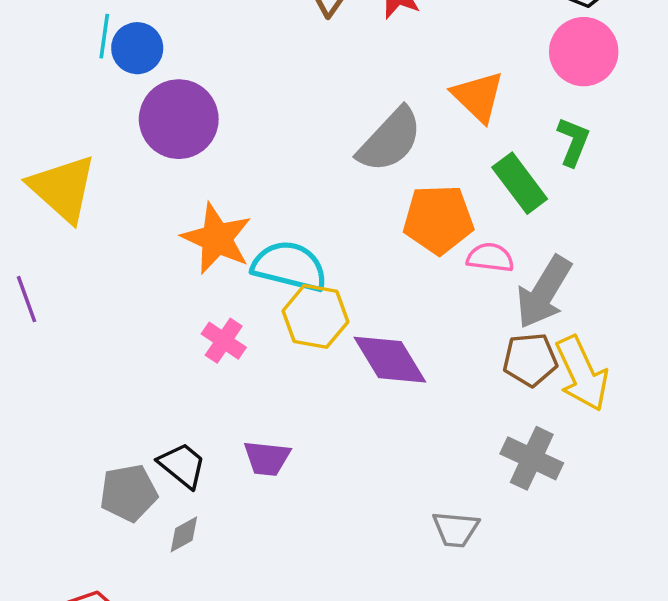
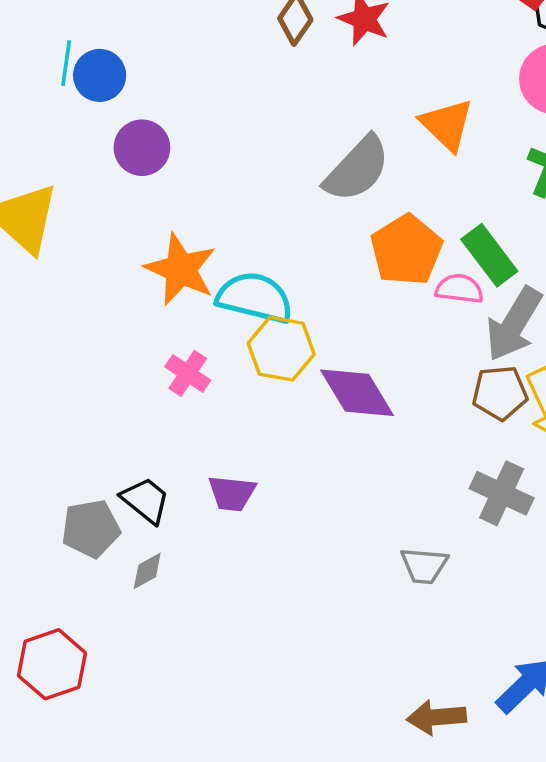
purple circle: (179, 119) -> (142, 148), size x0.7
green rectangle: (520, 183) -> (489, 255), moved
orange pentagon: (438, 219) -> (406, 250), turned -30

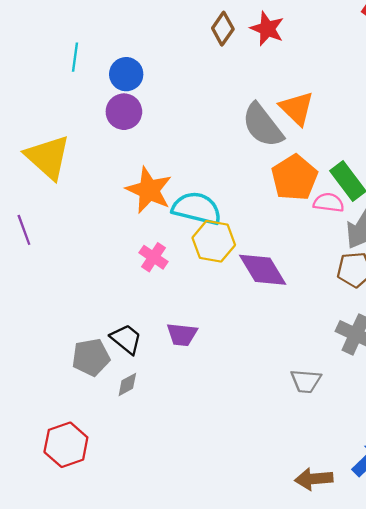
blue circle: (100, 75) -> (126, 74), moved
orange triangle: (447, 125) -> (297, 108), moved
gray semicircle: (357, 169) -> (263, 125), turned 99

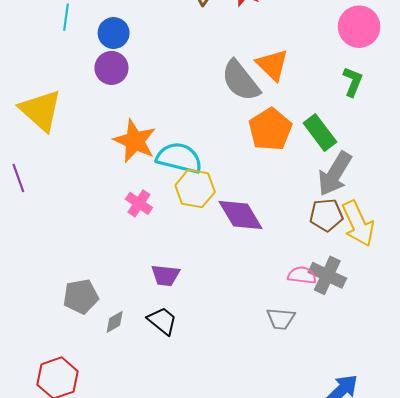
pink semicircle: (329, 203) -> (302, 275), moved
black trapezoid: (126, 339) -> (162, 321), moved

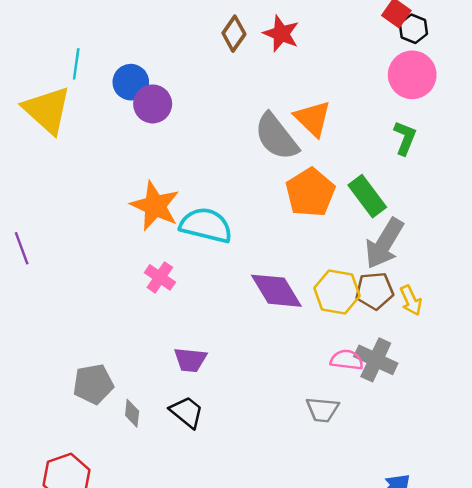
purple circle: (111, 68) -> (153, 104), moved
yellow triangle: (41, 110) -> (47, 110), moved
yellow hexagon: (195, 189) -> (337, 292), moved
yellow arrow: (358, 223) -> (411, 300), size x0.6
gray diamond: (115, 322) -> (132, 413), turned -55

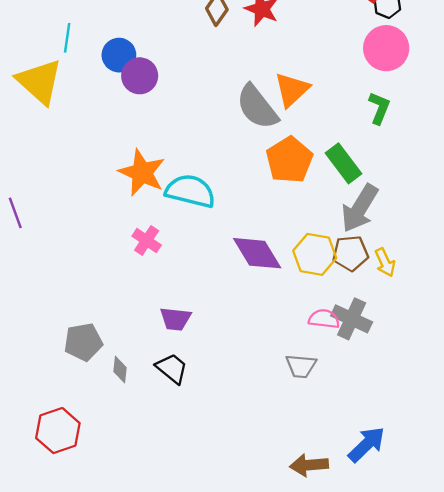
orange triangle: (313, 119) -> (292, 90), turned 33

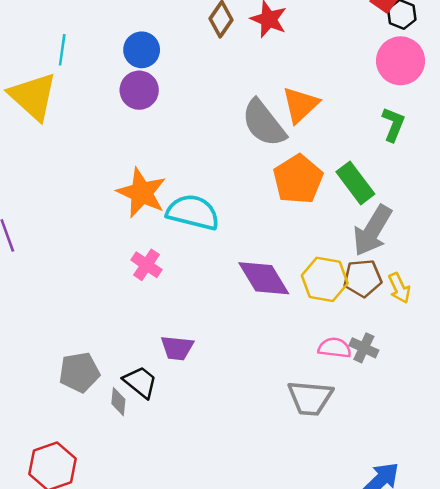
blue circle: (119, 55) -> (142, 50), moved
gray cross: (352, 319) -> (364, 348), size x0.7
gray trapezoid: (301, 366) -> (310, 398), size x1.4
black trapezoid: (172, 368) -> (140, 382), moved

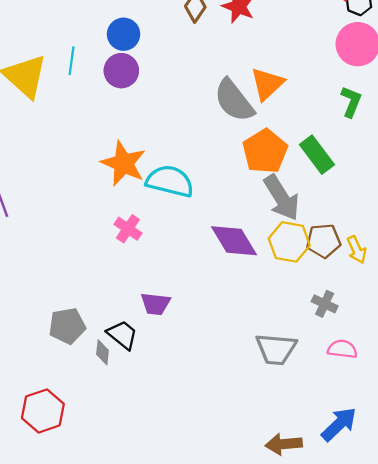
cyan line: (62, 50) -> (72, 61), moved
gray arrow: (372, 231) -> (282, 198), moved, turned -63
pink semicircle: (335, 348) -> (342, 349), moved

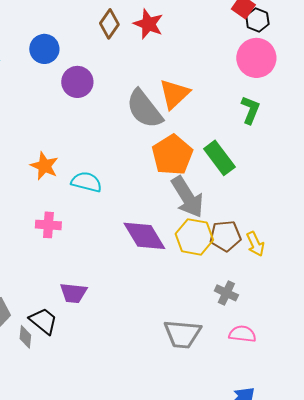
purple circle: (121, 71) -> (77, 82), moved
orange star: (124, 163) -> (44, 166), size x0.7
cyan semicircle: (170, 181) -> (86, 182), size x0.7
pink cross: (128, 229) -> (48, 225), turned -30

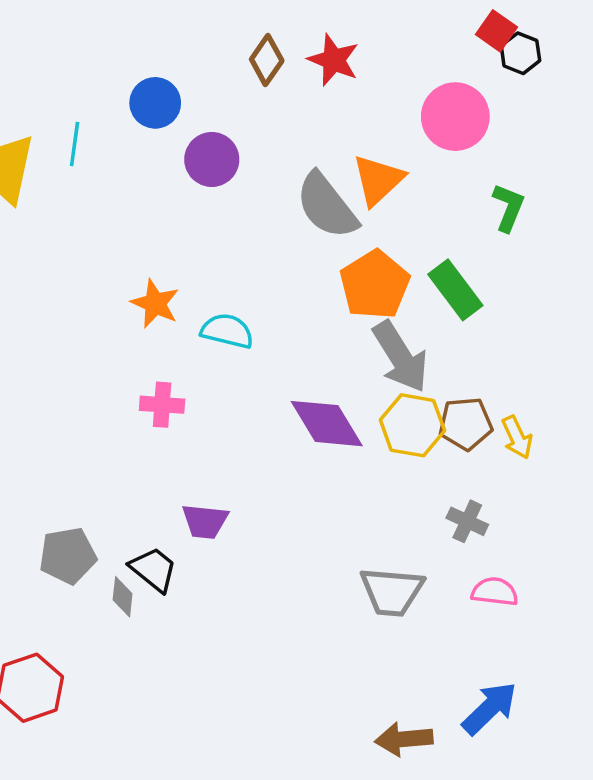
pink circle: (256, 58) -> (455, 117), moved

